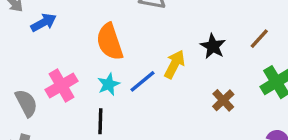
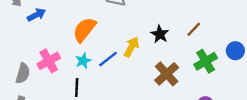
orange semicircle: (110, 42) -> (84, 30), turned 56
brown cross: (223, 100) -> (167, 74), size x1.5
gray semicircle: (26, 103) -> (23, 73), turned 42

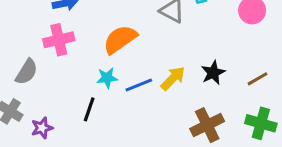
pink cross: (49, 61) -> (59, 40), moved
green cross: (206, 61) -> (261, 123), turned 30

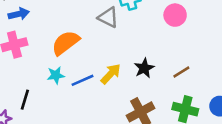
black line: (89, 109) -> (25, 100), moved

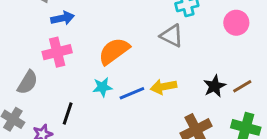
gray triangle: (108, 17) -> (172, 36), moved
black star: (144, 68) -> (215, 86), moved
yellow arrow: (111, 74) -> (164, 87), turned -145

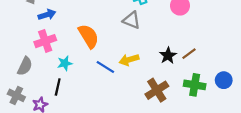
orange semicircle: (114, 51) -> (89, 36), turned 100
cyan star: (102, 87) -> (65, 63), moved
blue line: (132, 93) -> (105, 67), turned 60

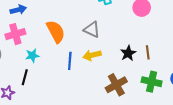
gray triangle: (132, 20) -> (92, 30), moved
brown line: (189, 54) -> (148, 52), turned -64
blue line: (105, 67) -> (70, 61), turned 60

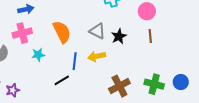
brown line: (148, 52) -> (150, 36), moved
black star: (128, 53) -> (119, 36), moved
black line: (25, 77) -> (62, 80), moved, turned 42

